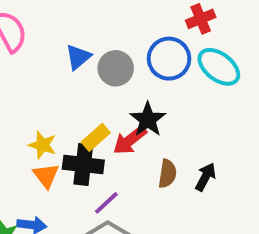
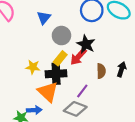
gray circle: (116, 68) -> (61, 36), moved
orange triangle: (46, 176) -> (48, 92), moved, size x1.5
purple line: (106, 203) -> (82, 91), moved

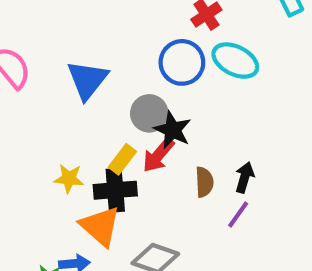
blue triangle: (44, 18) -> (87, 80), size x1.5
gray circle: (61, 36) -> (149, 113), moved
purple line: (82, 91) -> (238, 215), moved

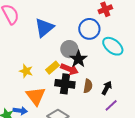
cyan ellipse: (235, 61) -> (113, 46), moved
red arrow: (158, 155) -> (69, 69), turned -120
black cross: (115, 190) -> (65, 84), moved
purple line: (238, 215) -> (111, 105), moved

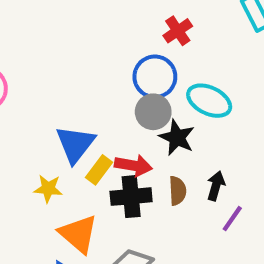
blue triangle: (44, 28) -> (75, 144), moved
gray circle: (69, 49) -> (153, 112), moved
black star: (78, 59) -> (177, 137), moved

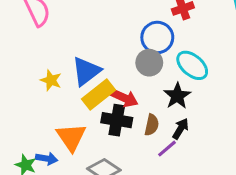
black star: (177, 137) -> (177, 96), moved
yellow rectangle: (99, 170) -> (99, 94), size x1.5
yellow star: (48, 189) -> (51, 80), moved
purple line: (232, 219) -> (167, 149), moved

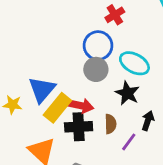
black arrow: (181, 129) -> (148, 121), moved

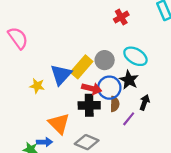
blue circle: (98, 46) -> (109, 88), moved
yellow rectangle: (57, 108) -> (82, 67), moved

